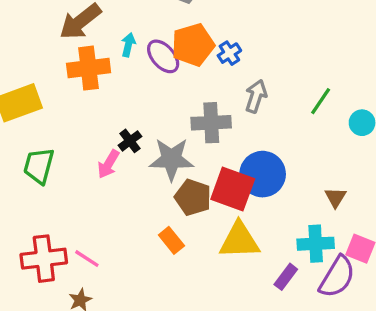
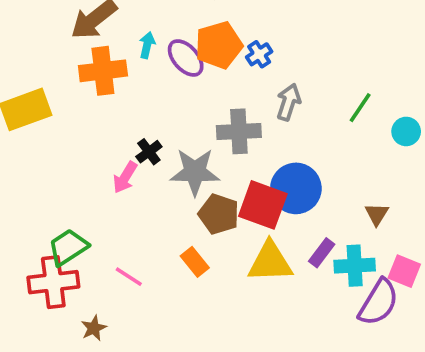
green trapezoid: (39, 166) -> (68, 247), moved, turned 42
pink line: (87, 259) -> (129, 277), moved
purple rectangle: (286, 277) -> (322, 253), moved

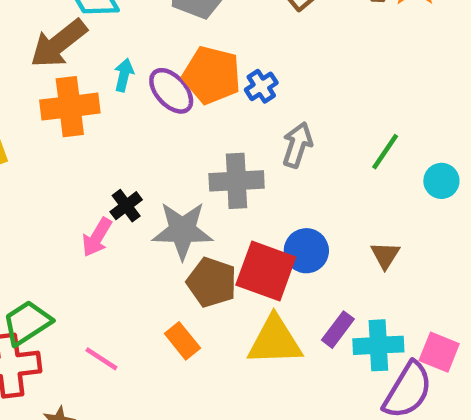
orange pentagon: (219, 45) -> (212, 75), turned 30
blue circle: (296, 188) -> (306, 251), size x0.7
brown triangle: (377, 214) -> (385, 255), moved

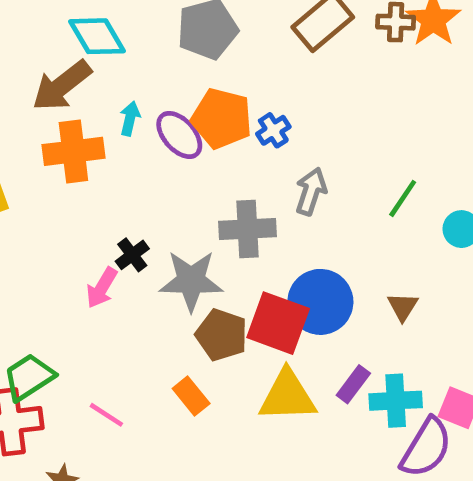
blue circle: (306, 251) -> (320, 302), size x1.4

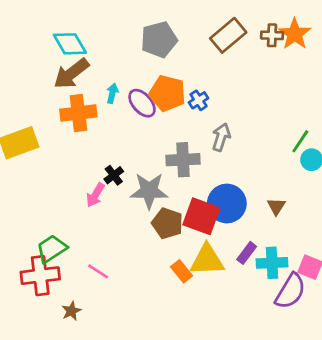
cyan diamond: (97, 36) -> (70, 44), moved
green line: (403, 198) -> (300, 141), moved
orange rectangle: (191, 396) -> (182, 271), moved

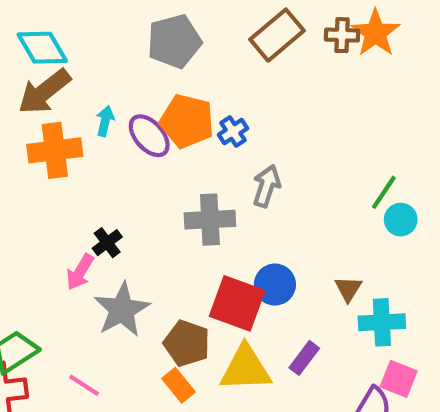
gray star: (149, 191) -> (122, 310), moved, turned -30
blue circle: (227, 204) -> (275, 285), size x0.7
brown pentagon: (167, 223) -> (187, 343), moved
cyan cross: (272, 263) -> (382, 322), moved
orange rectangle: (182, 271) -> (178, 385), moved

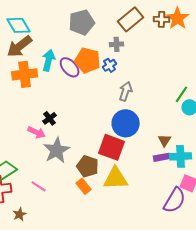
cyan arrow: (105, 121) -> (49, 60), size x1.5
gray cross: (210, 220) -> (117, 44), moved, size x0.6
pink arrow: (80, 272) -> (37, 132), turned -96
blue circle: (275, 285) -> (126, 123), moved, size x1.4
purple rectangle: (304, 358) -> (162, 157), moved, turned 42

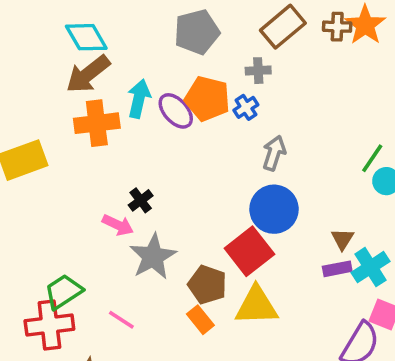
red square: (112, 147) -> (249, 251), turned 32
cyan cross: (181, 156) -> (371, 267), turned -30

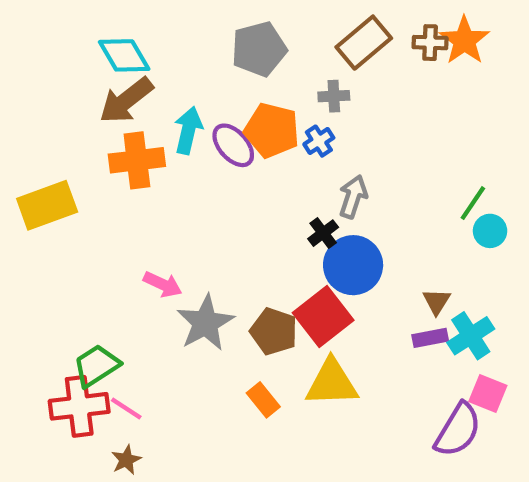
black cross: (141, 200) -> (323, 233), moved
brown pentagon: (207, 285) -> (274, 331), moved
pink line: (121, 320) -> (126, 409), moved

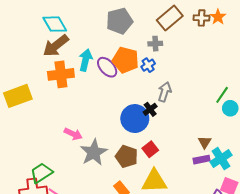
orange star: (464, 40) -> (218, 17), size x0.7
blue circle: (353, 265) -> (135, 119), moved
red square: (323, 316) -> (150, 149), size x0.6

